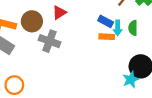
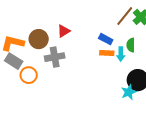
cyan arrow: (118, 28) -> (121, 54), moved
gray cross: (49, 41) -> (55, 57), turned -30
orange circle: (14, 85) -> (29, 75), moved

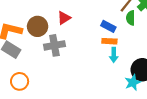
green semicircle: (131, 45) -> (131, 18), moved
cyan arrow: (121, 54) -> (114, 55), moved
orange circle: (29, 75) -> (20, 81), moved

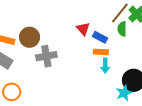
red triangle: (64, 18) -> (83, 29), moved, turned -40

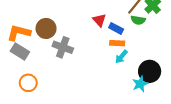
green semicircle: (122, 29) -> (138, 20), turned -80
gray cross: (46, 56) -> (63, 47), turned 30
cyan arrow: (105, 66) -> (121, 57), turned 40

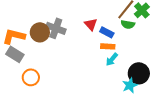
gray cross: (63, 47) -> (56, 28), moved
orange circle: (28, 83) -> (31, 77), moved

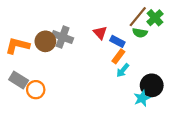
orange rectangle: (108, 46) -> (118, 56), turned -56
gray rectangle: (15, 54) -> (19, 80), moved

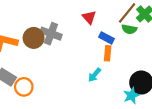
red triangle: (100, 33) -> (89, 17), moved
orange rectangle: (118, 56) -> (108, 53), turned -32
cyan arrow: (123, 70) -> (94, 75), moved

